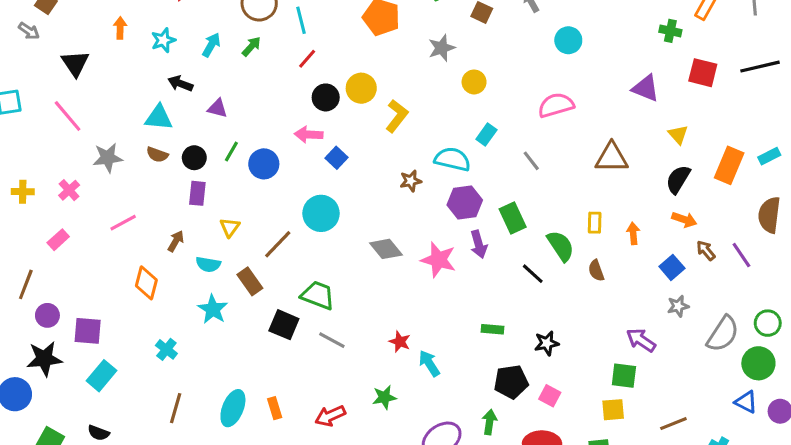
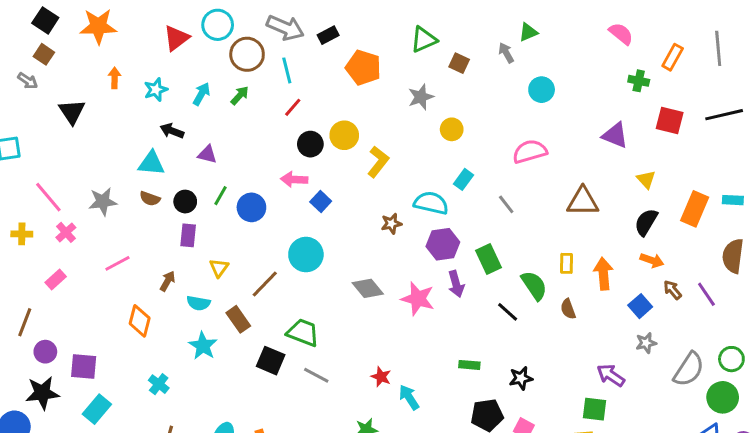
pink line: (68, 116) -> (48, 197), moved
cyan rectangle: (769, 156) -> (733, 200), turned 30
orange arrow: (633, 233) -> (603, 274), size x1.5

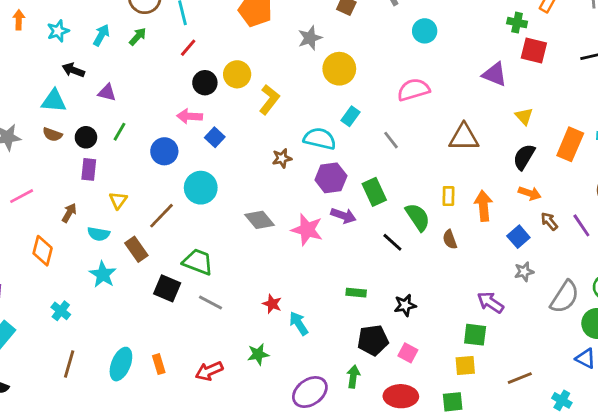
red square: (670, 121) -> (534, 51), moved
yellow circle: (452, 129) -> (339, 69), size x1.5
blue circle: (251, 207) -> (164, 151), moved
purple arrow: (456, 284) -> (343, 216), turned -55

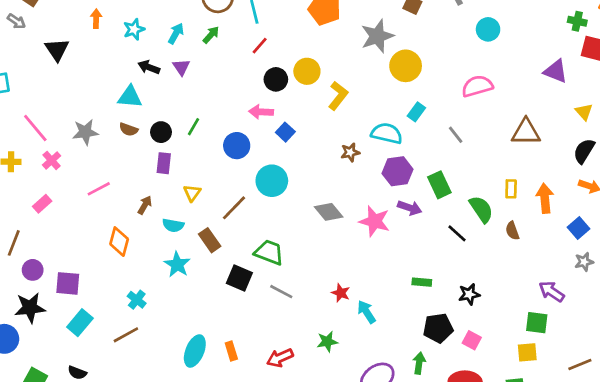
gray star: (310, 38) -> (377, 36), size x1.4
purple triangle: (107, 93) -> (181, 67), moved, turned 42
brown line: (69, 364) -> (126, 335), moved, turned 45

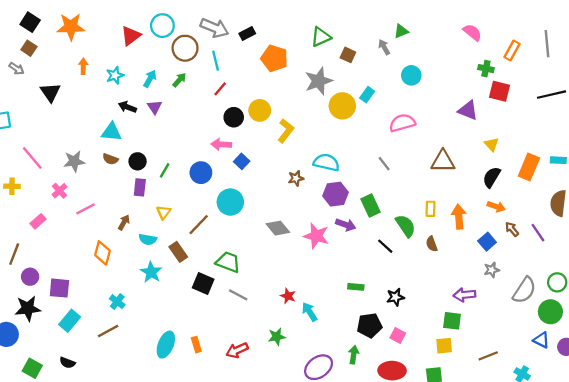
cyan rectangle: (416, 112) -> (367, 95), moved
green line: (193, 127) -> (165, 170), moved
pink cross: (52, 160) -> (59, 191), moved
purple arrow: (552, 292) -> (464, 295), turned -40

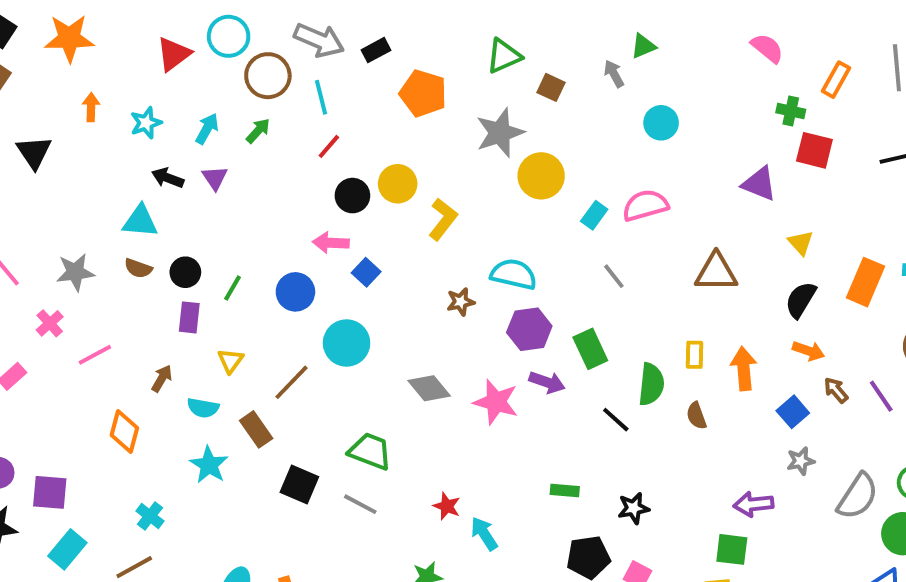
cyan rectangle: (367, 95) -> (594, 215), moved
green semicircle: (406, 226) -> (651, 384), turned 40
green trapezoid: (228, 262) -> (370, 451), moved

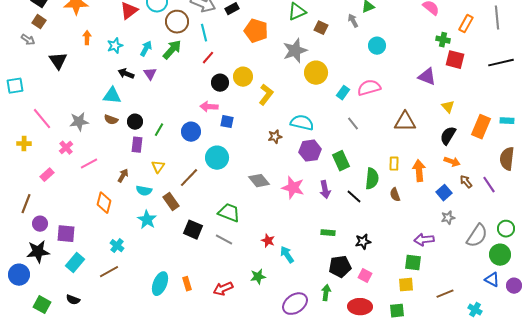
green arrow: (258, 131) -> (172, 50), size x1.5
blue square: (366, 272) -> (227, 122), turned -32
purple arrow: (547, 382) -> (325, 190), moved, turned 60

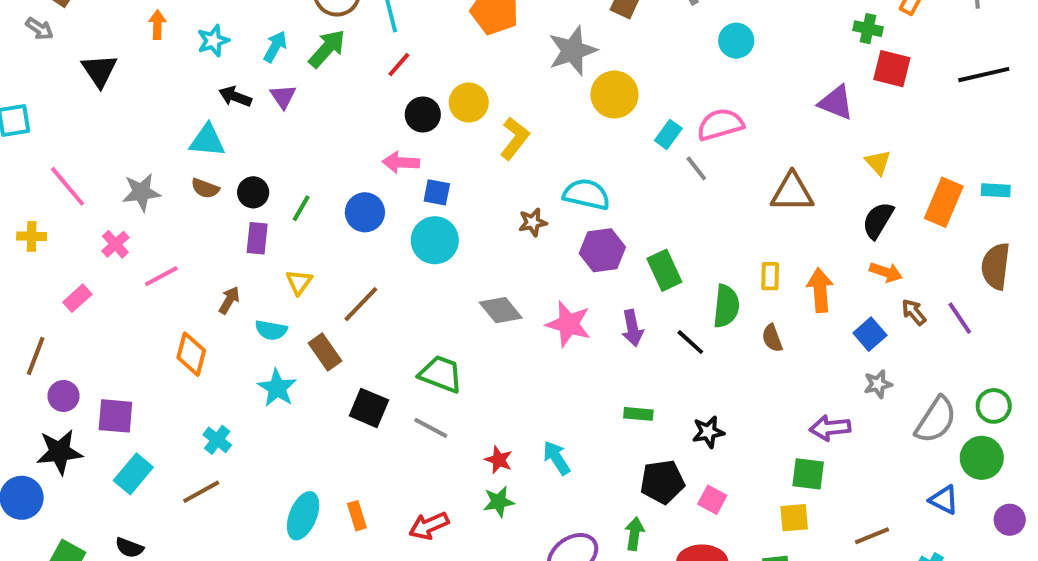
gray line: (353, 124) -> (696, 168), moved
cyan circle: (217, 158) -> (435, 240), moved
red star: (268, 241) -> (499, 460), moved
blue triangle: (492, 280) -> (944, 500), moved

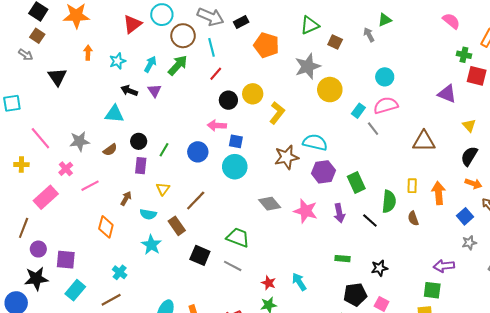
cyan circle: (736, 41) -> (385, 77), moved
brown semicircle: (205, 188) -> (110, 150), moved, turned -56
brown star: (533, 222) -> (287, 157), size x1.6
pink rectangle: (77, 298) -> (46, 197), size x1.6

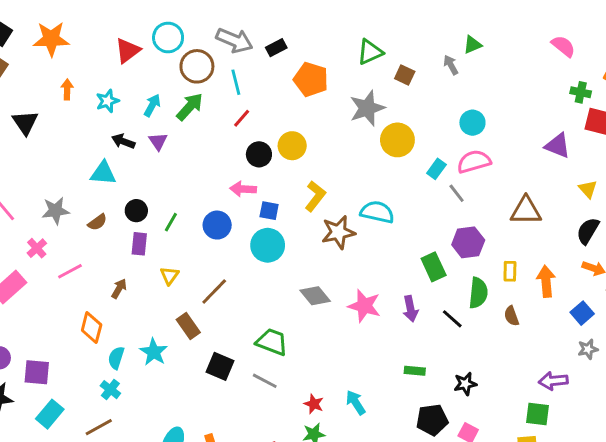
yellow L-shape: (277, 113) -> (315, 196), moved
purple hexagon: (323, 172) -> (468, 242), moved
cyan semicircle: (148, 214) -> (116, 358), moved, turned 98

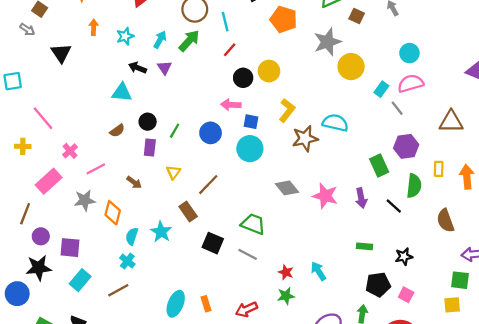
gray star: (56, 211) -> (85, 200), moved
brown arrow: (119, 289) -> (134, 182), turned 96
brown semicircle: (511, 316) -> (445, 221), moved, size x1.5

